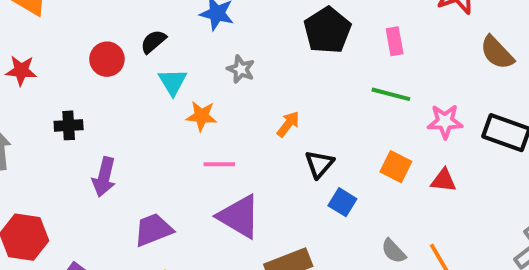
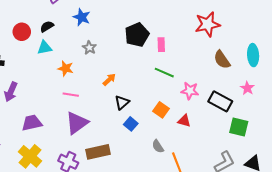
pink rectangle: (395, 41) -> (161, 45), moved
cyan triangle: (173, 82) -> (44, 48), moved, turned 42
purple triangle: (239, 216) -> (77, 123), turned 45
gray semicircle: (394, 251) -> (158, 146), moved

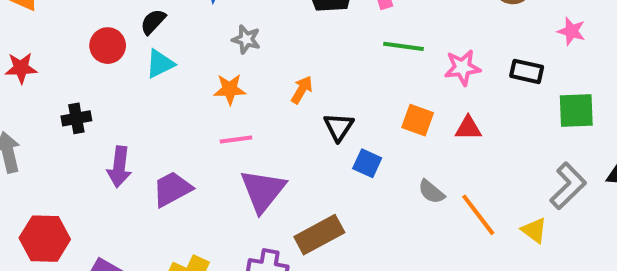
orange star: (66, 68) -> (230, 89), moved
black rectangle: (220, 101) -> (527, 71), size x0.7
purple trapezoid: (32, 123) -> (172, 189), moved

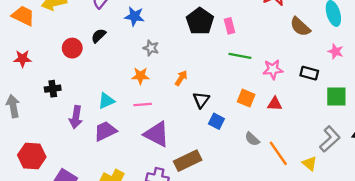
cyan triangle: (160, 64) -> (106, 101), moved
purple triangle: (263, 191) -> (157, 134), turned -44

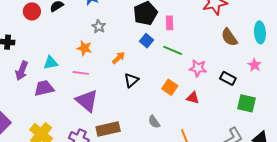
blue square: (216, 121) -> (146, 41), moved
gray semicircle: (252, 139) -> (154, 122), moved

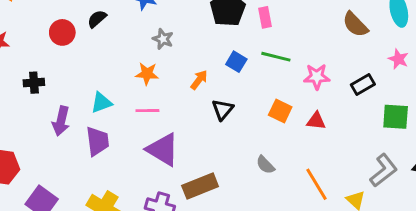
blue square: (146, 41) -> (236, 62), moved
black rectangle: (228, 78) -> (363, 85), turned -49
purple trapezoid: (44, 88) -> (97, 141), turned 105

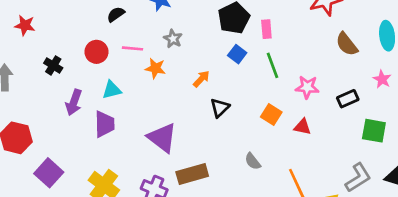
red circle: (62, 32) -> (96, 52), moved
green line: (276, 57) -> (272, 65), turned 50
blue square: (236, 62) -> (237, 54), moved
black cross: (34, 83) -> (53, 65), turned 30
pink line: (147, 111) -> (133, 48), moved

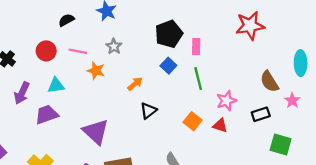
brown semicircle: (347, 44) -> (269, 82), moved
pink star: (307, 87) -> (226, 101), turned -30
purple trapezoid: (105, 124) -> (47, 115), turned -115
red triangle: (302, 127) -> (220, 126), moved

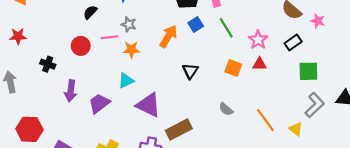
gray star: (114, 46) -> (129, 24), moved
blue square: (168, 66) -> (196, 24), turned 32
orange arrow: (135, 84) -> (168, 36), moved, size x1.5
cyan triangle: (56, 85) -> (126, 80), moved
green square: (281, 144) -> (308, 71), moved

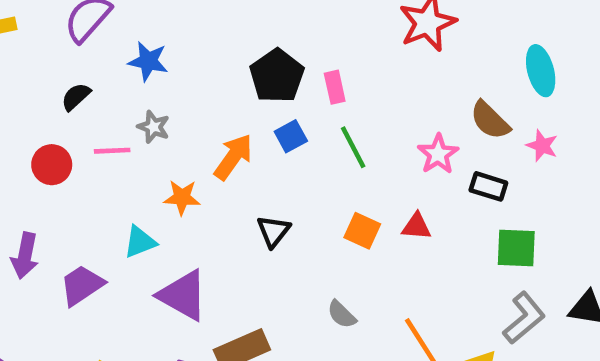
pink star: (258, 40) -> (438, 154), moved
black rectangle: (293, 42) -> (488, 186), turned 49
orange star: (131, 50) -> (182, 197), moved

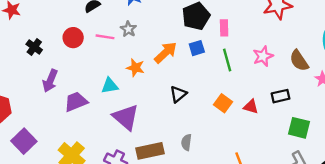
pink star: (438, 154) -> (263, 56), moved
black rectangle: (488, 186) -> (280, 96), moved, turned -42
gray semicircle: (342, 314) -> (186, 142), moved, turned 42

